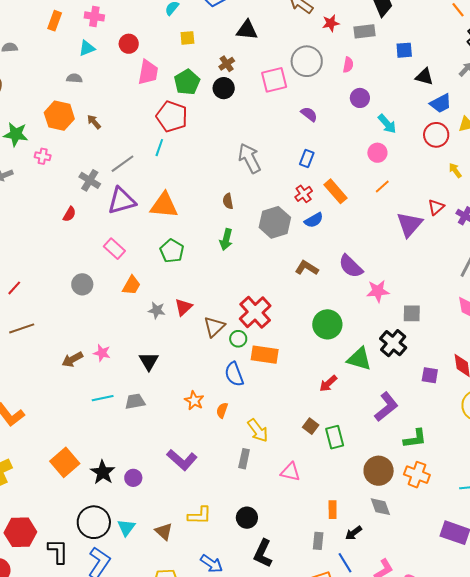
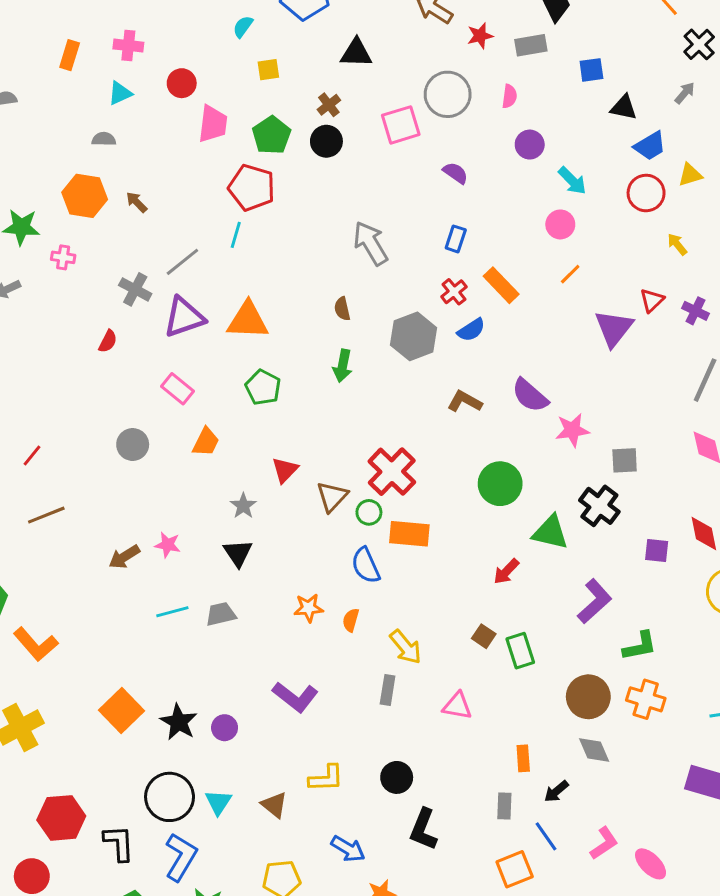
gray star: (157, 310) -> (243, 506), moved, turned 30
orange star: (194, 401) -> (309, 608), turned -30

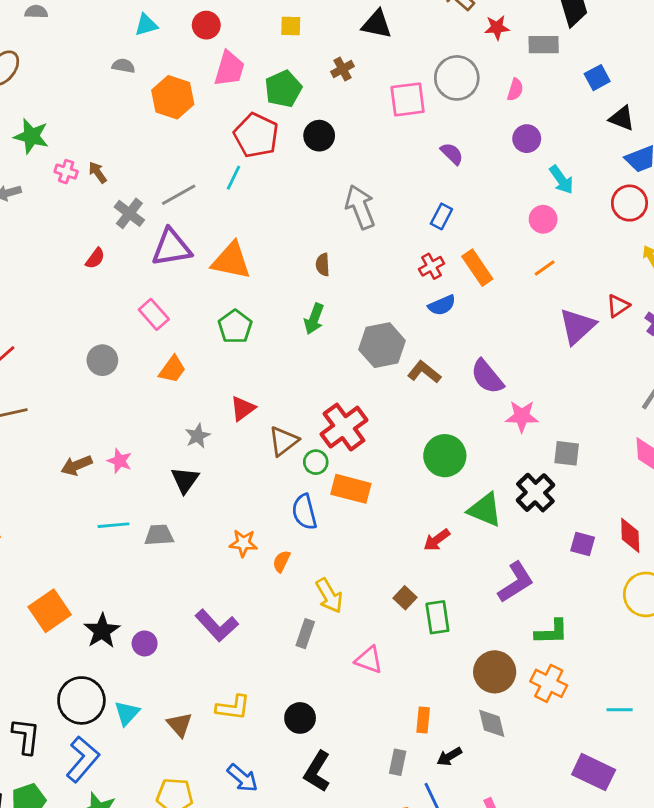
blue square: (591, 70) -> (597, 78), turned -30
black circle: (326, 141) -> (319, 136), moved
orange hexagon: (85, 196) -> (173, 97), moved
brown arrow: (137, 202) -> (98, 172), moved
gray hexagon: (414, 336) -> (382, 345), moved

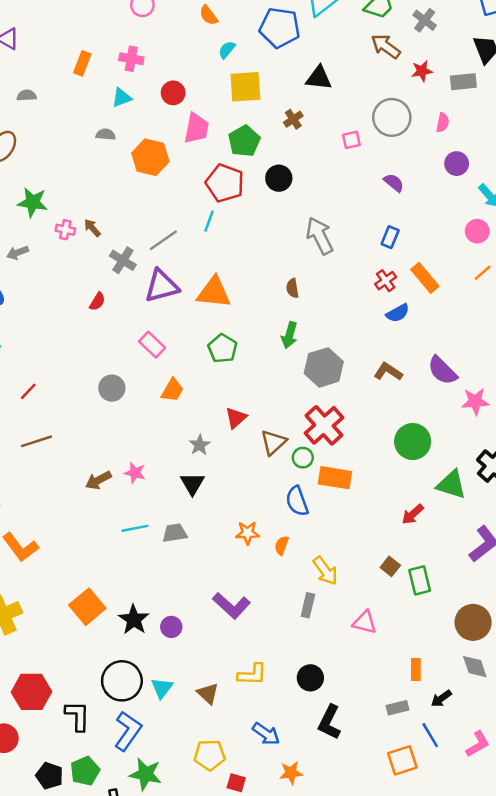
yellow square: (291, 26) -> (245, 87), size x1.8
pink square: (408, 99) -> (351, 140), size x0.6
gray hexagon: (382, 345) -> (324, 367), moved
gray rectangle: (398, 762) -> (397, 708), turned 70

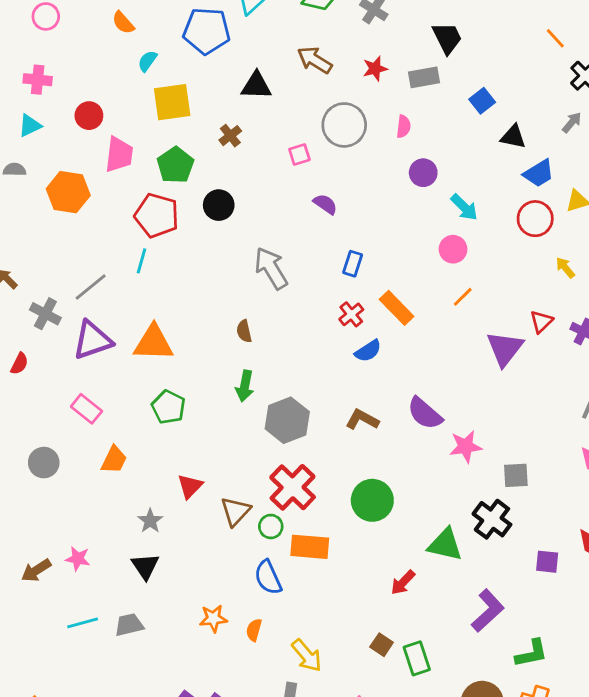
brown arrow: (386, 46) -> (315, 60), moved
purple semicircle: (394, 183) -> (325, 204), moved
green circle: (413, 442) -> (372, 500), moved

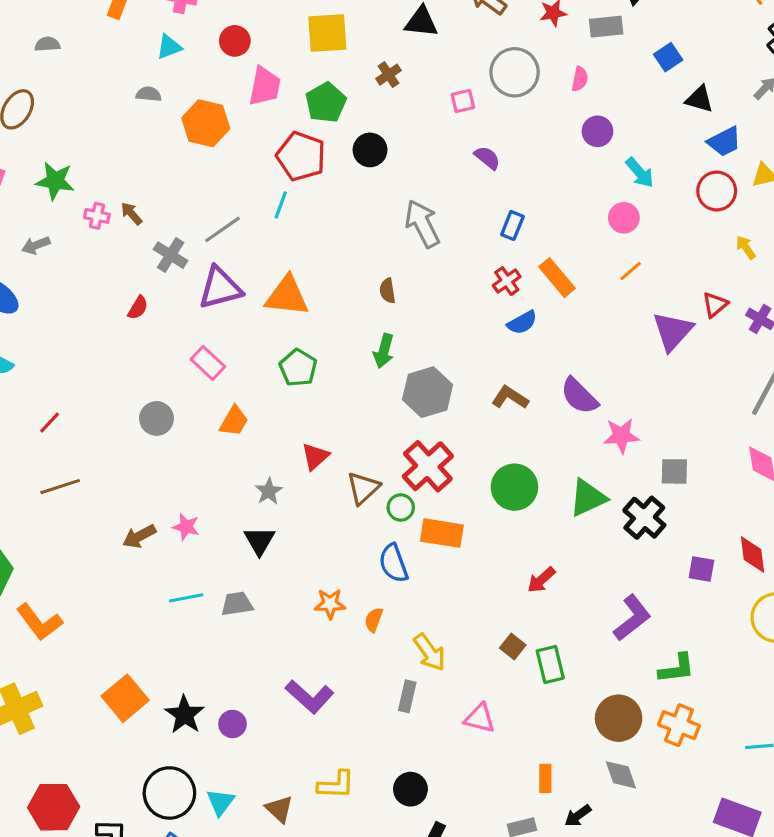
green triangle: (445, 545) -> (588, 498), moved, turned -42

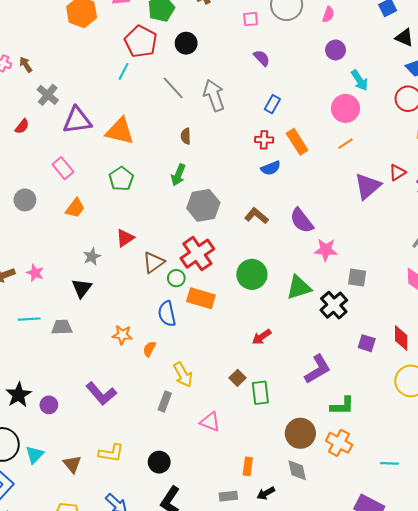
pink circle: (624, 218) -> (345, 108), size x1.4
gray line: (222, 229) -> (173, 88), moved, turned 75
red cross: (507, 281) -> (264, 140), turned 30

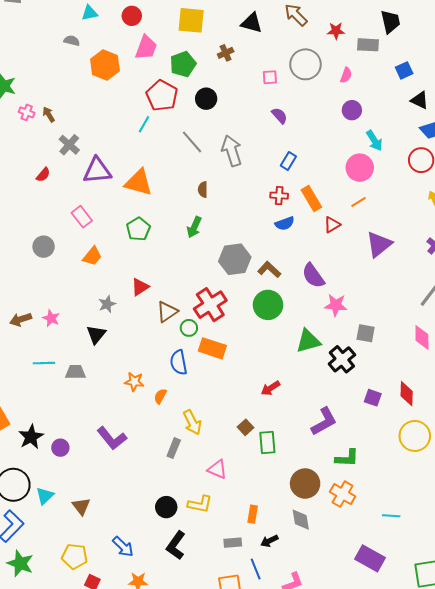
red triangle: (397, 172) -> (332, 225), moved
gray hexagon: (203, 205) -> (235, 259), moved
green circle: (252, 274) -> (268, 305), moved
yellow L-shape: (111, 453) -> (200, 504), moved

